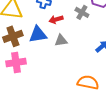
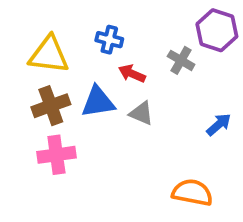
red arrow: (56, 19) -> (132, 74), turned 40
gray triangle: (61, 40) -> (141, 113), turned 32

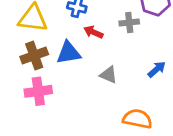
gray cross: (181, 60) -> (129, 22), turned -36
gray triangle: (141, 113) -> (109, 75), moved

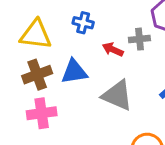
red arrow: (93, 32) -> (113, 49), moved
gray triangle: (109, 75) -> (117, 95), size x1.6

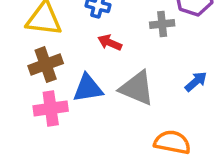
red arrow: (113, 49) -> (110, 43), moved
blue triangle: (74, 72) -> (88, 88), moved

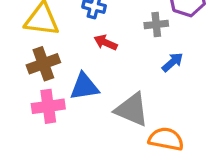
blue arrow: (196, 81) -> (173, 62), moved
gray triangle: (137, 88) -> (132, 110), moved

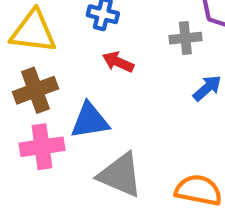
gray triangle: (132, 110) -> (120, 175), moved

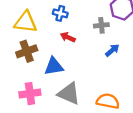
pink cross: (42, 147) -> (30, 94), moved

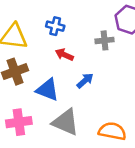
blue arrow: (112, 50) -> (85, 81), moved
blue triangle: (54, 66) -> (47, 90), turned 30

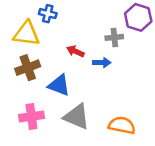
blue cross: (55, 26) -> (48, 14), moved
blue arrow: (85, 81) -> (102, 63), moved, turned 42

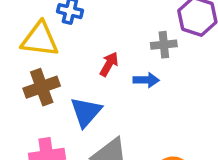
red arrow: (75, 51) -> (109, 64), turned 96
blue triangle: (59, 85) -> (86, 112), turned 50

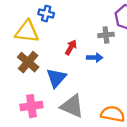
brown cross: (42, 87) -> (28, 62), turned -30

